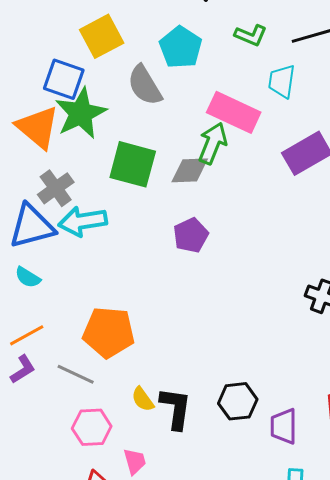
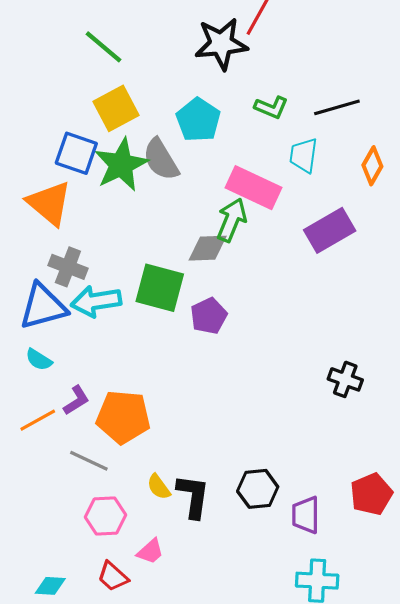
green star: (81, 113) -> (121, 165), moved
green square: (133, 164) -> (160, 288), moved
gray cross: (56, 188) -> (68, 267), turned -33
purple L-shape: (23, 369) -> (76, 400), moved
pink trapezoid: (135, 461) -> (150, 551), turned 64

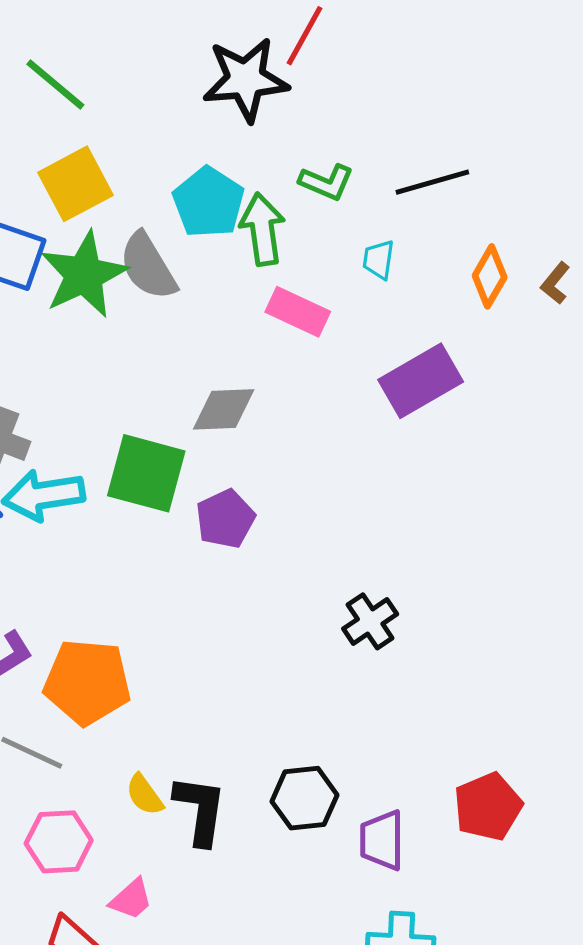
cyan trapezoid: (304, 155) -> (379, 260), size x0.7
pink rectangle: (254, 188) -> (298, 312), size x0.7
green arrow: (232, 220) -> (262, 229), moved, turned -30
black cross: (345, 379) -> (370, 621), moved, turned 36

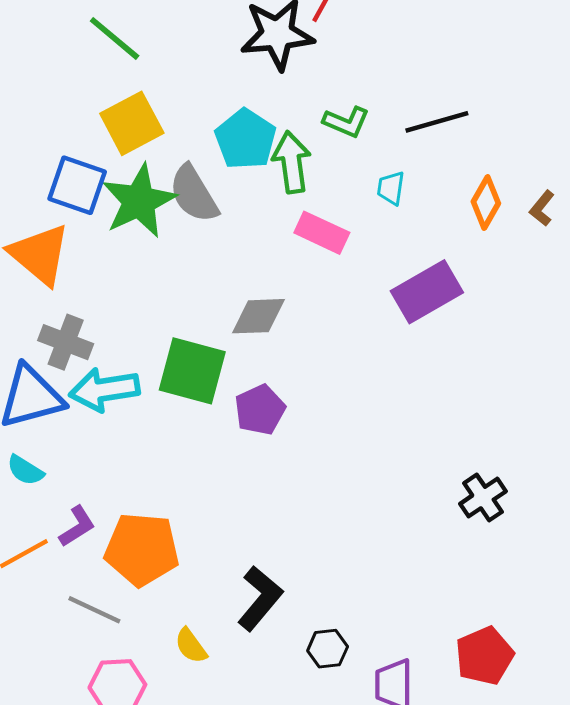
black cross: (370, 621) -> (483, 498), moved
black hexagon: (304, 798) -> (328, 649), size x0.7
black L-shape: (200, 810) -> (260, 598), moved, turned 32

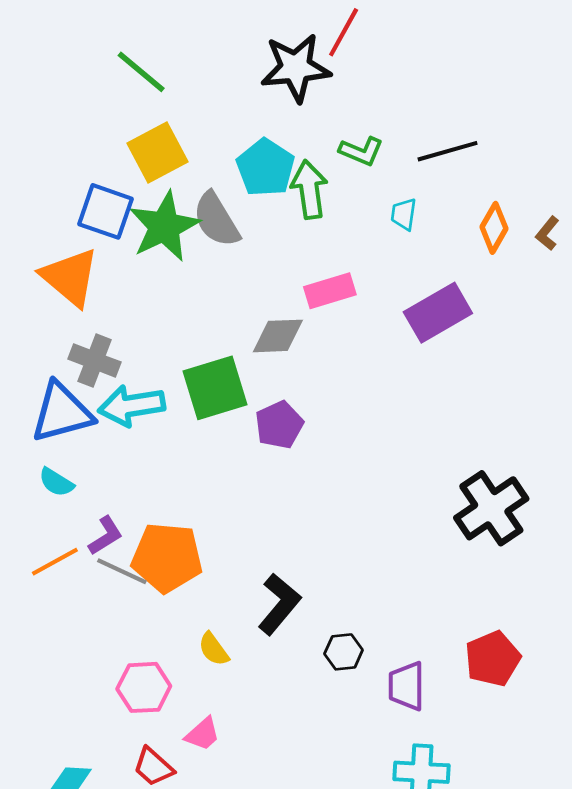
pink rectangle: (322, 233) -> (330, 291), moved, turned -42
green square: (192, 371) -> (215, 388), turned -32
black cross: (483, 498) -> (491, 508), size x1.6
gray line: (94, 610) -> (122, 571), moved

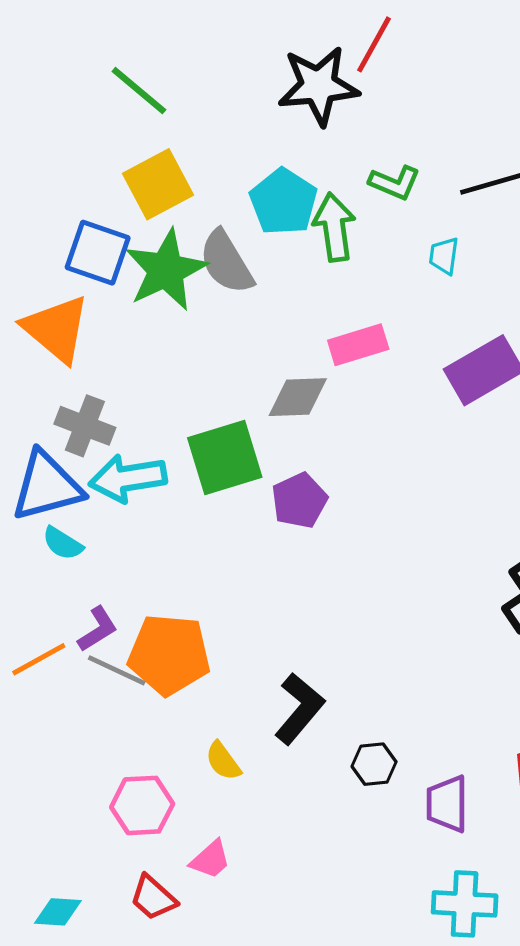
cyan semicircle: (56, 482) -> (63, 543), moved

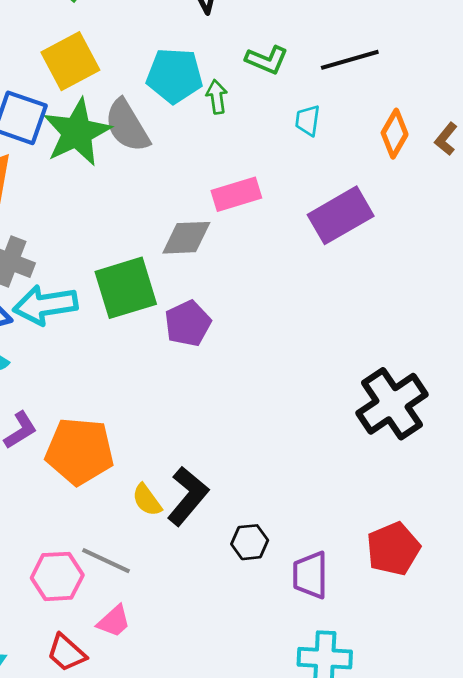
cyan pentagon: (283, 202) -> (175, 76), turned -30
green arrow: (334, 227) -> (217, 97), size x0.6
gray line: (117, 670) -> (106, 561), moved
yellow semicircle: (223, 761) -> (147, 500), moved

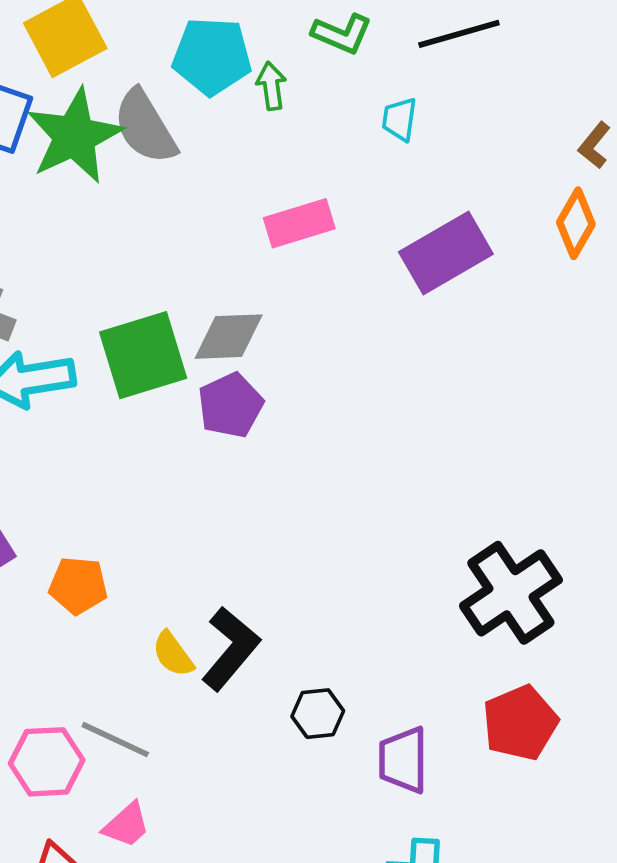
orange diamond: (395, 134) -> (576, 223), moved
gray diamond: (186, 238) -> (229, 337), moved
black cross: (392, 404) -> (511, 593), moved
orange pentagon: (80, 451) -> (78, 585), size x0.6

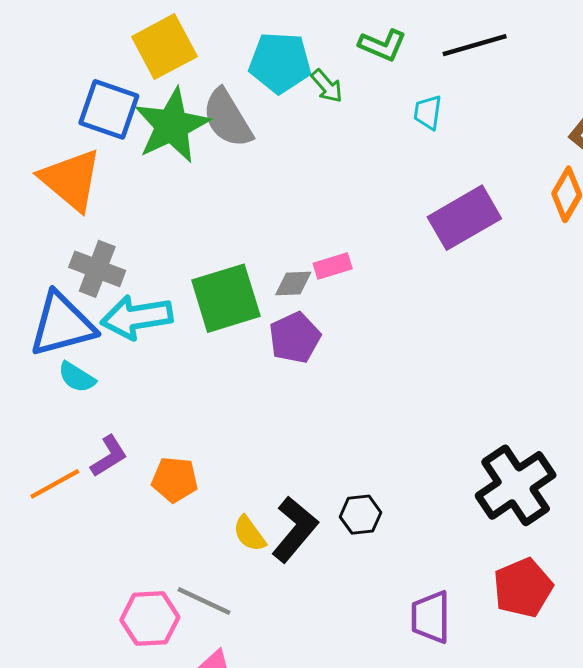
green arrow: (271, 86) -> (327, 86), turned 147
pink rectangle: (299, 223) -> (333, 266), moved, size x0.7
gray diamond: (229, 337) -> (293, 284), size x0.7
black hexagon: (318, 714) -> (361, 515), moved

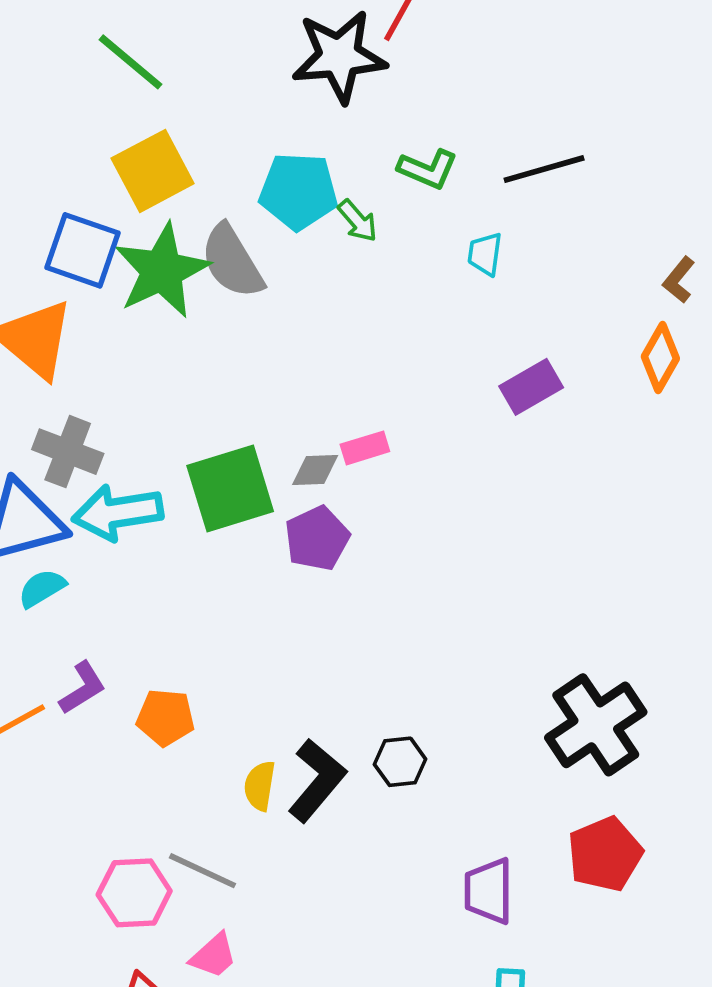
purple rectangle: (464, 218) -> (531, 387), size x0.7
cyan semicircle: (77, 377) -> (42, 588), turned 117
yellow semicircle: (249, 534) -> (260, 786), turned 45

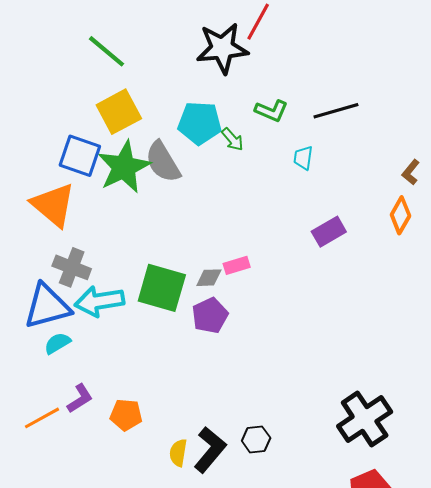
green square: (230, 489) -> (162, 288), turned 33

